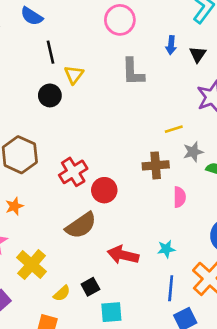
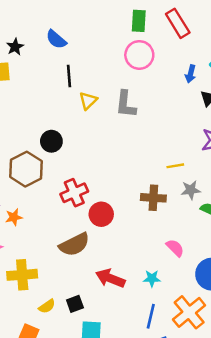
blue arrow: (171, 45) -> (191, 74), moved
gray L-shape: (133, 72) -> (126, 104), moved
black circle: (50, 95) -> (51, 141), moved
pink semicircle: (180, 197) -> (175, 248), moved, turned -54
yellow cross: (32, 265) -> (22, 275), turned 36

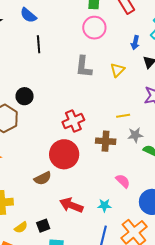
yellow triangle: (88, 101) -> (117, 70), moved
red cross: (74, 193) -> (73, 121), moved
red circle: (101, 214) -> (64, 154), size x1.5
brown semicircle: (74, 244) -> (43, 178), size x0.7

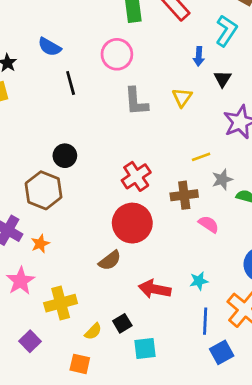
pink circle: (94, 28) -> (117, 54), moved
pink semicircle: (123, 181) -> (209, 224), moved

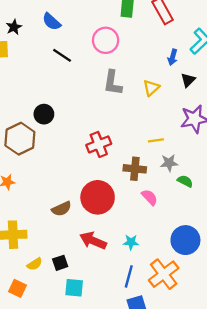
black line: (71, 83) -> (62, 55), turned -54
red circle: (132, 223) -> (98, 197), moved

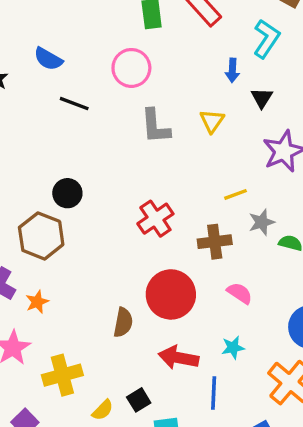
pink semicircle: (150, 197) -> (240, 293), moved
brown semicircle: (61, 209) -> (123, 322), turned -42
blue line: (129, 276) -> (214, 393), moved

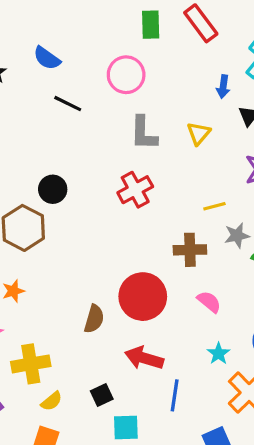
red cross: (155, 219) -> (135, 190), moved
cyan star: (233, 348) -> (219, 354), moved, turned -30
yellow semicircle: (103, 410) -> (52, 401), moved

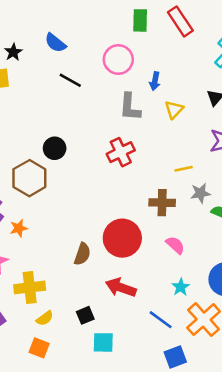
blue arrow: (223, 87) -> (155, 81), moved
blue line: (175, 395) -> (161, 320), moved, turned -65

